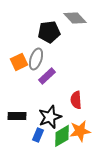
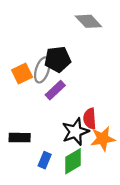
black pentagon: (49, 32) -> (58, 59), moved
black star: (50, 117) -> (75, 132), moved
orange star: (80, 131) -> (103, 139), moved

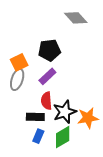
gray ellipse: (42, 70) -> (17, 80), moved
red semicircle: (90, 119) -> (46, 101), moved
black rectangle: (20, 138) -> (35, 117), moved

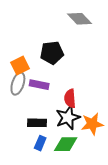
purple rectangle: (47, 76) -> (39, 85), moved, turned 54
red semicircle: (46, 101) -> (70, 98), moved
green diamond: (63, 137) -> (66, 144), turned 30

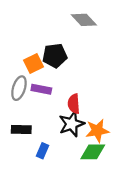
orange square: (20, 65) -> (34, 63), moved
black rectangle: (37, 123) -> (21, 129), moved
green diamond: (66, 144) -> (93, 152), moved

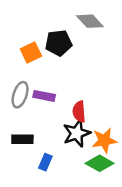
black pentagon: (55, 56) -> (59, 43), moved
orange square: (34, 63) -> (31, 53), moved
green diamond: (93, 152) -> (100, 163), turned 30

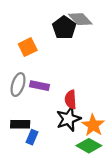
black pentagon: (59, 43) -> (64, 28), moved, turned -30
orange star: (104, 140) -> (93, 125), turned -30
blue rectangle: (45, 162) -> (32, 137), moved

